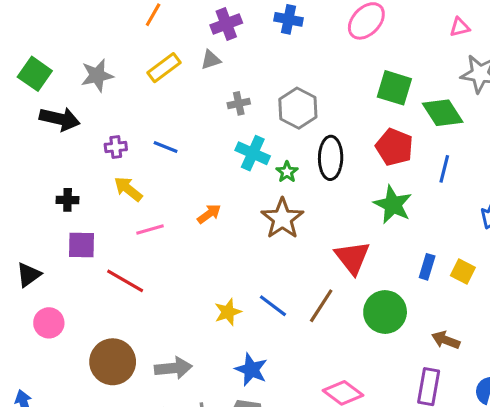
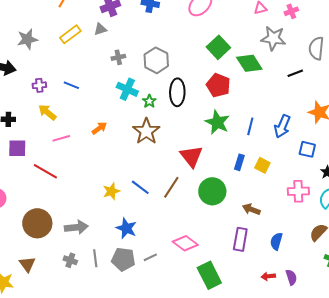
green square: (394, 88) -> (218, 47), turned 30
blue line: (444, 169) -> (250, 126), moved

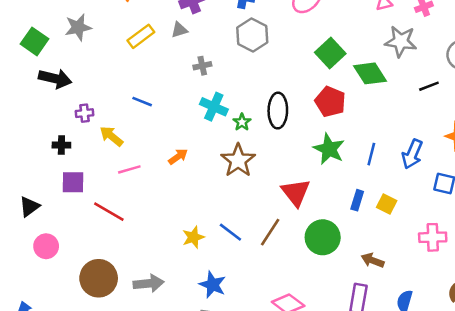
gray star: (27, 39) -> (78, 27), moved
gray hexagon: (156, 60) -> (252, 35), moved
purple cross: (39, 85) -> (85, 113), moved

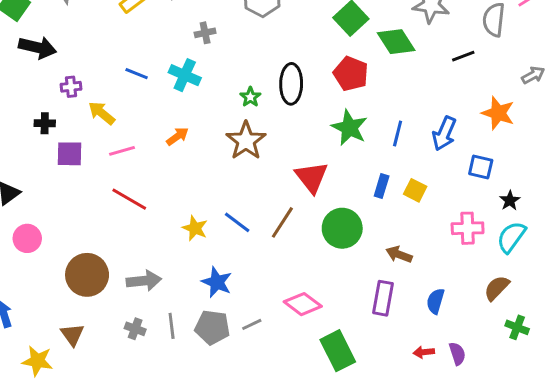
cyan cross: (214, 107) -> (185, 75), moved
purple square: (73, 182) -> (70, 154), moved
red line: (109, 212) -> (129, 199), moved
yellow star: (193, 237) -> (195, 228), turned -30

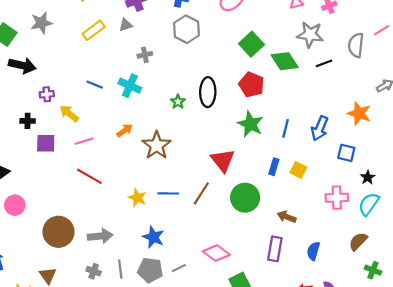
black line: (463, 56) -> (324, 63), moved
brown star: (246, 141) -> (157, 145), moved
blue line: (237, 222) -> (168, 193), turned -36

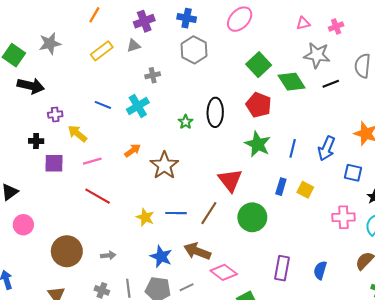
cyan cross: (130, 86) -> (138, 106), turned 35
brown arrow: (287, 217) -> (197, 251), moved, size x1.4
gray arrow: (100, 236) -> (108, 255), size x0.6

